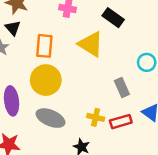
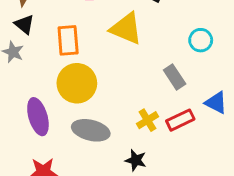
yellow cross: (96, 117) -> (148, 120), turned -35

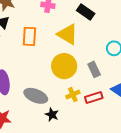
yellow circle: (77, 83) -> (64, 66), moved
black star: (136, 160) -> (52, 115), moved

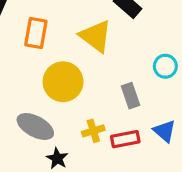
yellow circle: (64, 66) -> (63, 82), moved

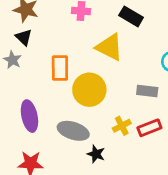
orange rectangle: (36, 33) -> (60, 68), moved
gray rectangle: (131, 96) -> (147, 91), turned -54

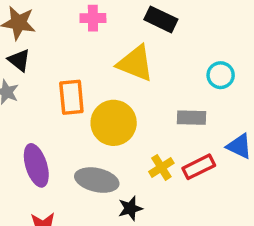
black star: (96, 154) -> (130, 208), turned -30

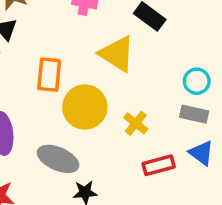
gray rectangle: (191, 118) -> (194, 114), moved
yellow cross: (161, 167) -> (136, 123), moved, turned -30

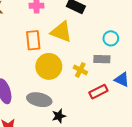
orange rectangle: (49, 75) -> (33, 40), moved
gray rectangle: (194, 114) -> (102, 59), moved

